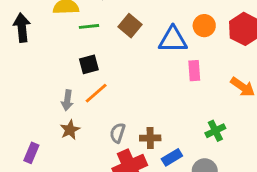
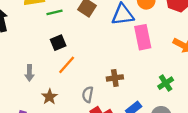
pink rectangle: (194, 71) -> (143, 37), size x1.5
gray arrow: (67, 100) -> (29, 73), moved
brown cross: (150, 138) -> (115, 78), moved

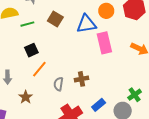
green cross: (166, 83) -> (135, 95), moved
gray semicircle: (88, 94) -> (59, 84), moved

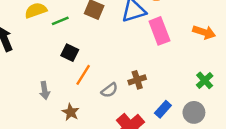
black square: (31, 50) -> (70, 53), turned -32
gray semicircle: (59, 84) -> (109, 90), turned -128
green cross: (135, 95) -> (205, 80), moved

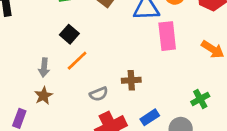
gray arrow: (45, 90) -> (44, 67), moved
gray semicircle: (109, 90) -> (99, 94), moved
brown star: (71, 112) -> (43, 96), moved

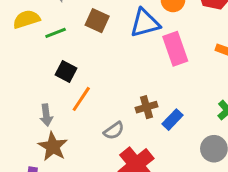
brown star: (43, 96) -> (53, 147), size x1.4
blue rectangle: (150, 117) -> (172, 120), moved

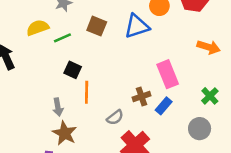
pink rectangle: (175, 49) -> (168, 74), moved
orange line: (81, 99) -> (87, 92), turned -30

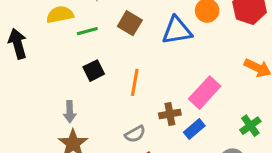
black square: (73, 70) -> (94, 71), turned 30
pink rectangle: (168, 74) -> (205, 93), turned 56
orange line: (87, 92) -> (135, 82), moved

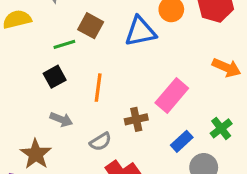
green line: (87, 31) -> (64, 44), moved
gray arrow: (70, 112) -> (61, 119), moved, turned -65
blue rectangle: (194, 129) -> (182, 141), moved

